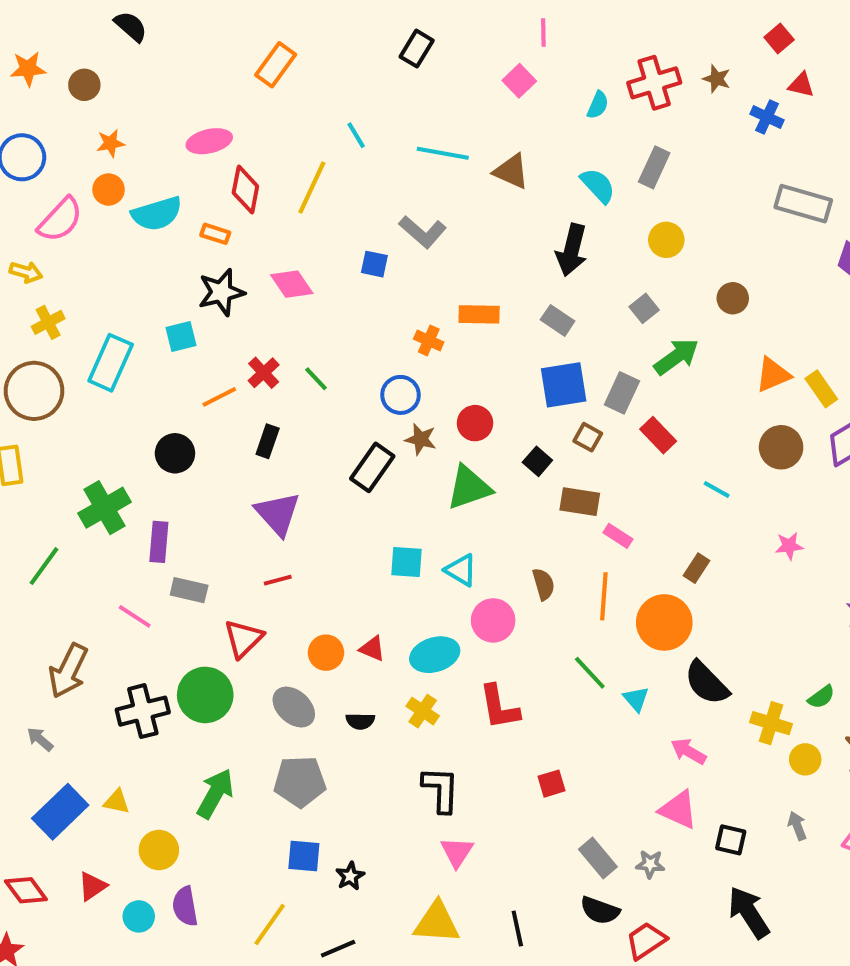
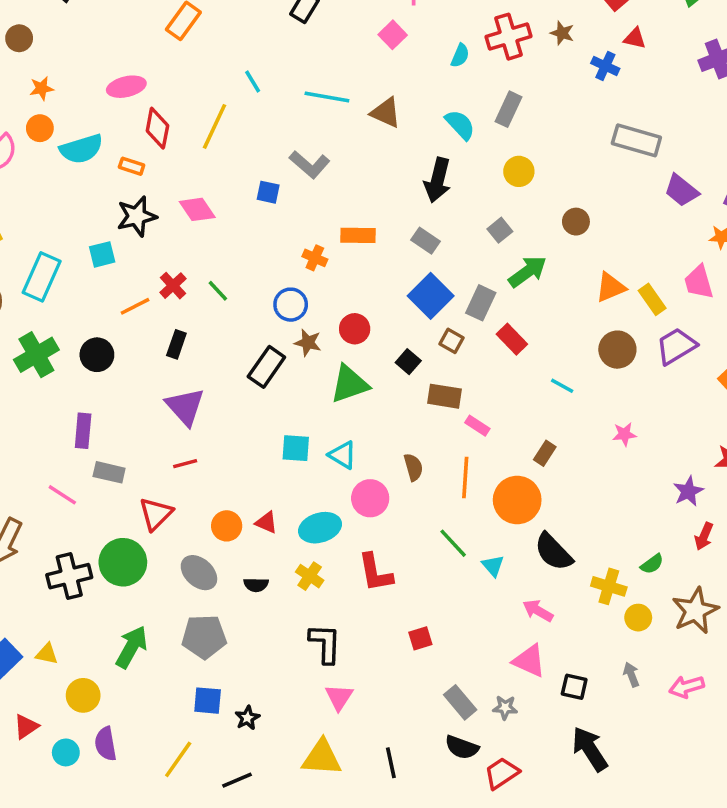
blue square: (564, 385) -> (431, 296), turned -36
green cross: (104, 508) -> (36, 355), moved

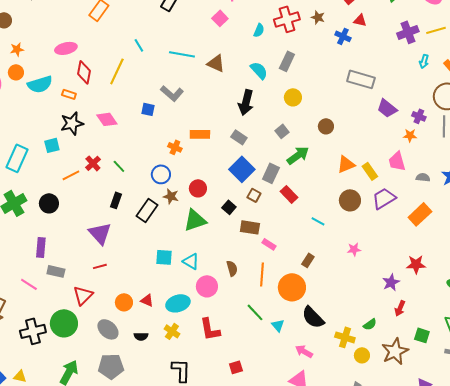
black rectangle: (176, 344) -> (116, 200), moved

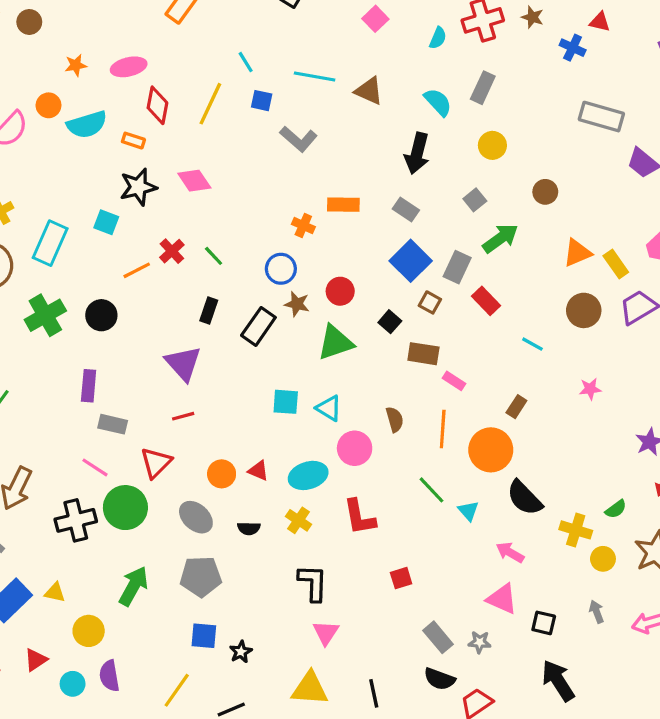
orange star: (17, 49) -> (76, 65), moved
blue square: (148, 109) -> (262, 101), moved
cyan square: (52, 145) -> (106, 222), turned 35
pink line: (29, 284) -> (95, 467), moved

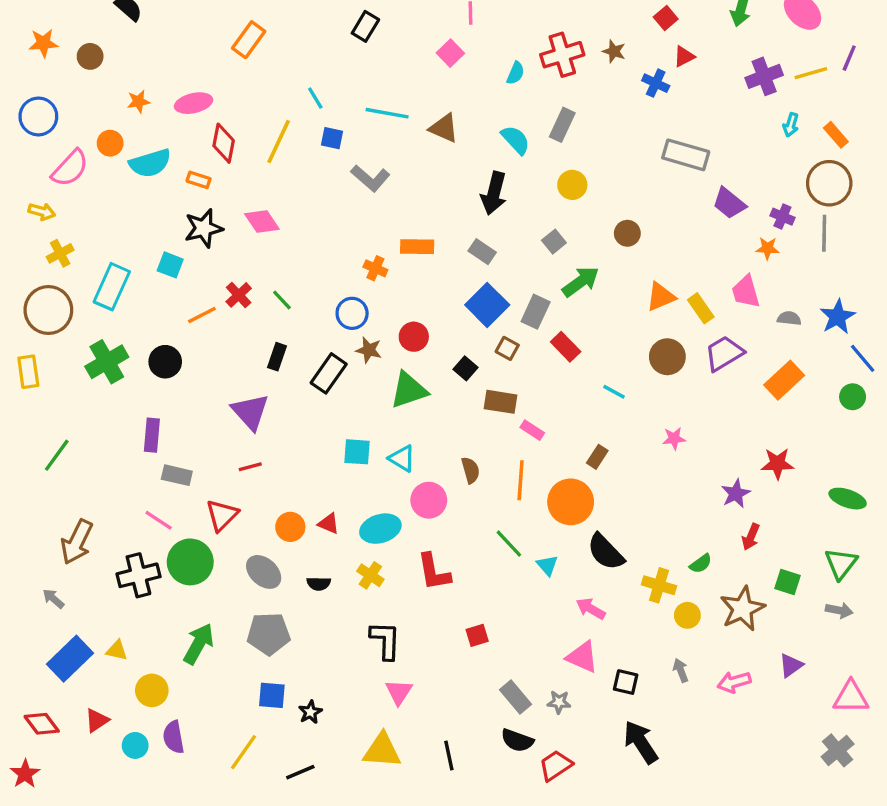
red triangle: (600, 22) -> (684, 56), turned -40

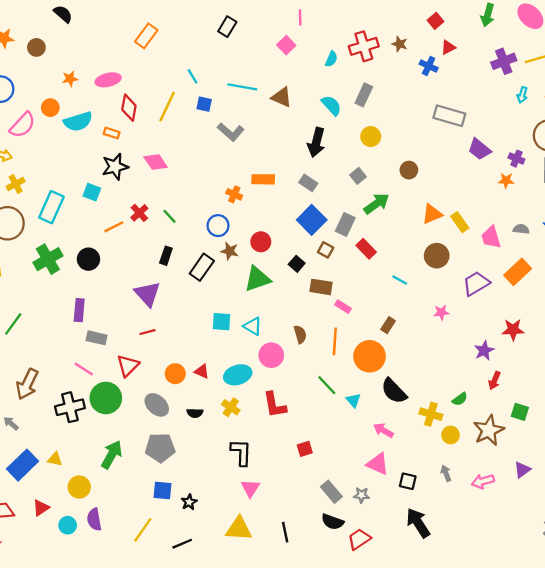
pink trapezoid: (746, 292) -> (491, 237), moved
purple trapezoid: (724, 353) -> (476, 283), moved

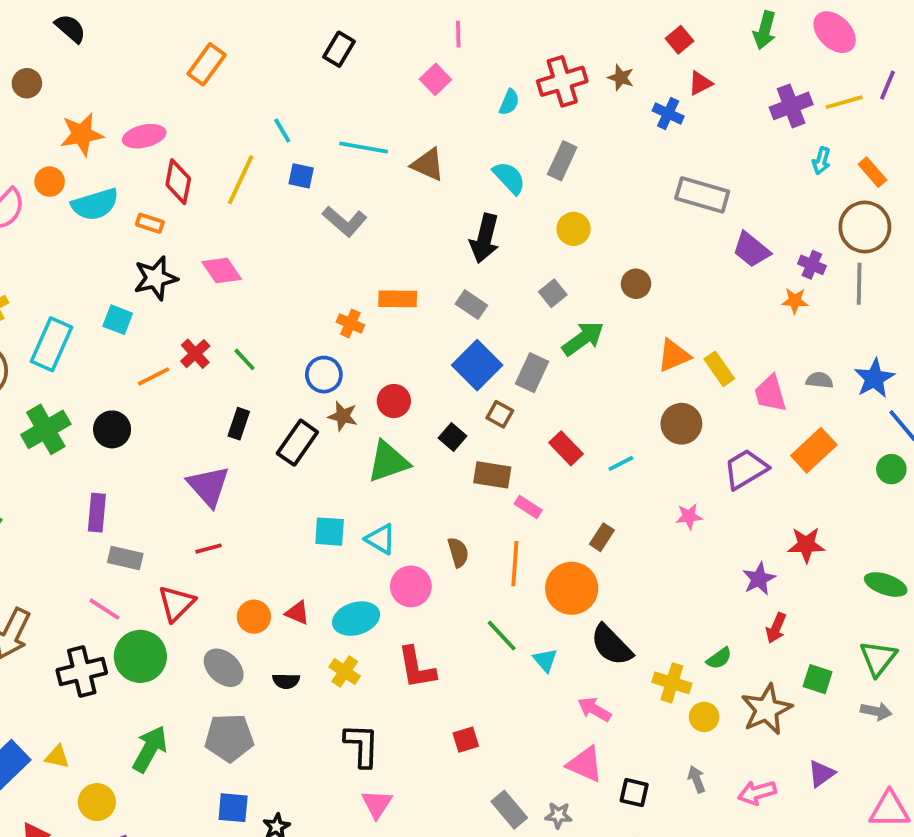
orange star: (70, 79) -> (82, 134), size x1.6
red rectangle: (366, 249) -> (566, 448), moved
cyan line: (400, 280) -> (621, 463), turned -56

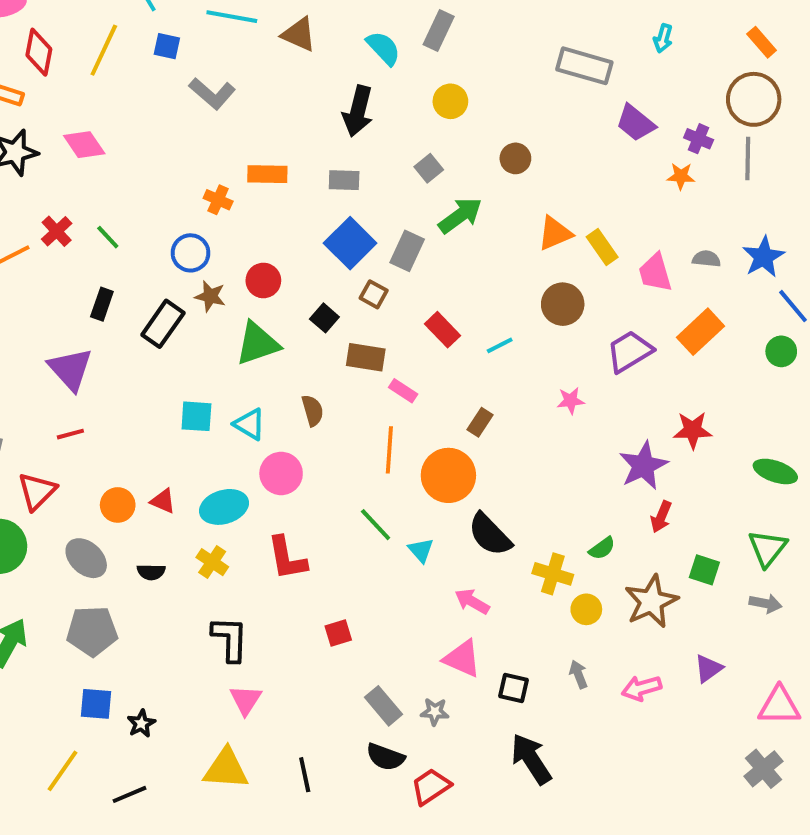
cyan arrow: (821, 161) -> (663, 38), moved
gray rectangle: (471, 305) -> (344, 180), turned -32
brown semicircle: (458, 552) -> (313, 410), moved
purple star: (759, 579) -> (643, 466), size x1.4

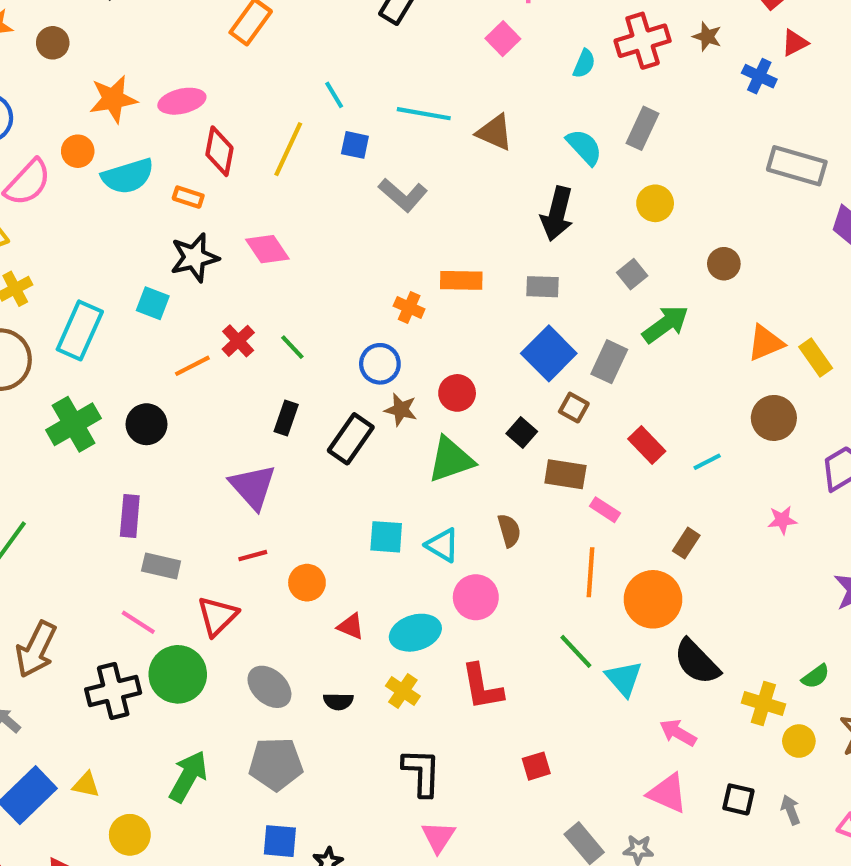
orange circle: (118, 505) -> (307, 583), moved
cyan triangle: (421, 550) -> (624, 679), size x1.4
black square: (513, 688) -> (738, 799), moved

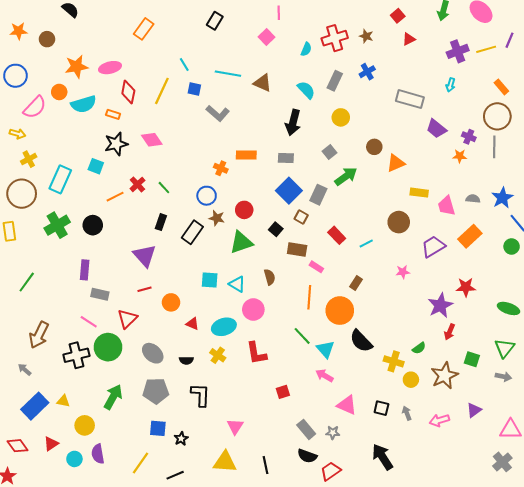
blue cross: (759, 76) -> (367, 72), moved, turned 35
orange triangle: (766, 343) -> (396, 163), moved
yellow rectangle: (816, 358) -> (419, 193), turned -48
pink arrow: (678, 733) -> (325, 376), moved
black L-shape: (422, 772) -> (200, 395), moved

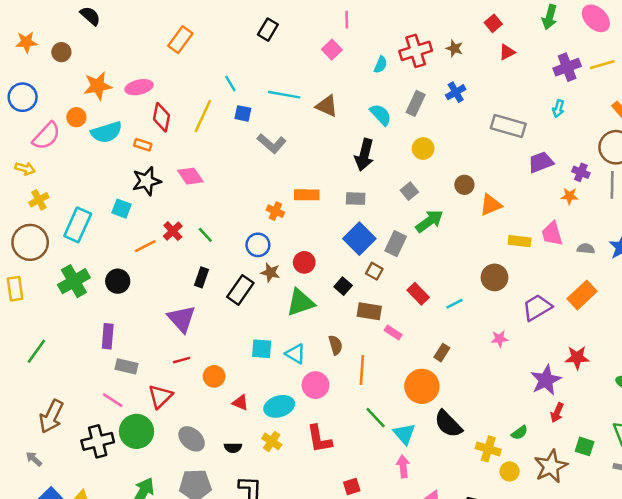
purple trapezoid: (436, 129) -> (541, 162), turned 120
pink trapezoid: (446, 206) -> (552, 234), moved
orange line: (309, 297) -> (362, 370), moved
pink arrow: (325, 376) -> (403, 466), turned 54

